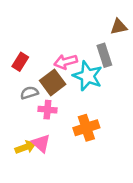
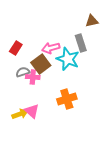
pink cross: (47, 110) -> (33, 77), moved

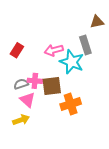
brown square: (41, 64) -> (52, 86), moved, turned 30
gray semicircle: (23, 72) -> (21, 84), moved
pink triangle: (32, 111) -> (27, 100), moved

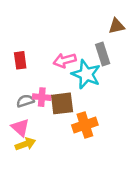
red rectangle: (17, 50) -> (20, 60), turned -40
pink triangle: (27, 100) -> (20, 128), moved

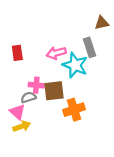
gray semicircle: (25, 101) -> (28, 97), moved

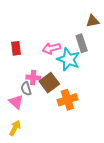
brown square: (54, 91) -> (49, 83), turned -30
gray semicircle: (28, 97) -> (26, 89), turned -88
yellow arrow: (22, 126) -> (15, 128), moved, turned -42

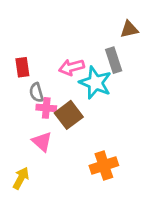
gray semicircle: (26, 89) -> (36, 92), moved
orange cross: (67, 100) -> (104, 166), moved
pink triangle: (16, 102) -> (42, 142), moved

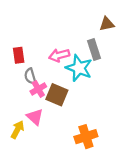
pink cross: (46, 108) -> (38, 89), turned -35
brown square: (69, 115) -> (57, 95), turned -30
yellow arrow: (21, 178) -> (17, 130), moved

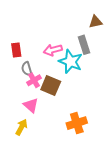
yellow arrow: (17, 130) -> (21, 127), moved

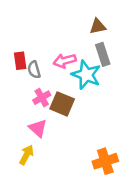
brown triangle: (96, 22) -> (98, 26), moved
gray semicircle: (27, 69) -> (34, 70), moved
orange cross: (77, 123) -> (105, 161), moved

